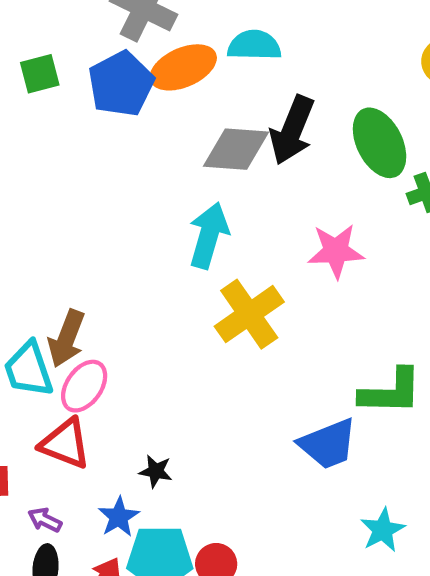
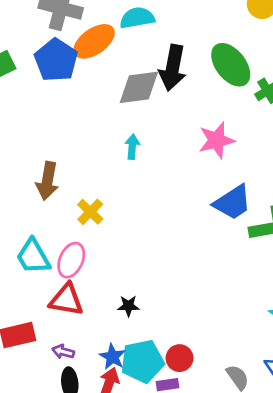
cyan arrow: (209, 235) -> (132, 147), size x0.6
yellow cross: (249, 314) -> (90, 212), moved, size x0.6
brown arrow: (67, 339) -> (47, 181), moved
blue trapezoid: (328, 444) -> (233, 202), moved
blue star: (119, 517) -> (112, 357), moved

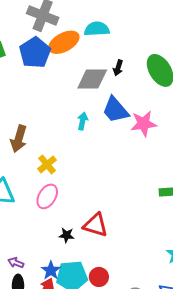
black arrow: (173, 68) -> (118, 68), size x0.5
blue trapezoid: (233, 202) -> (115, 110), moved, turned 76
pink ellipse: (71, 260) -> (47, 196), moved
red triangle: (66, 300) -> (95, 225), moved

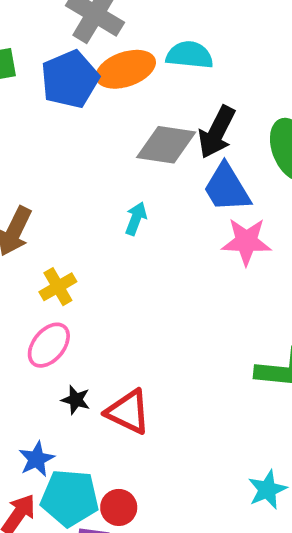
black arrow: (118, 68) -> (217, 132), size x1.8
blue trapezoid: (115, 110) -> (227, 188), moved
black star: (67, 235) -> (76, 400), moved
blue star: (51, 270) -> (37, 459), moved

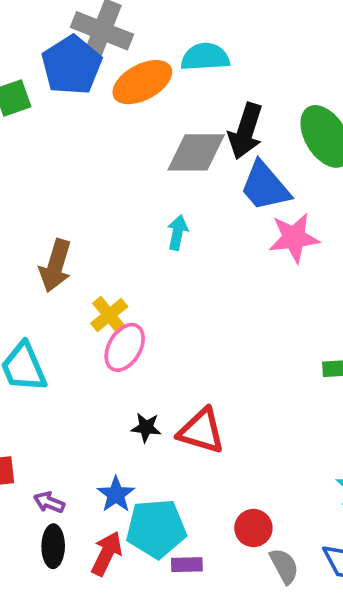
blue pentagon: (70, 79) -> (72, 65), moved
pink ellipse: (49, 345) -> (125, 347), moved
red circle: (119, 507) -> (253, 528), moved

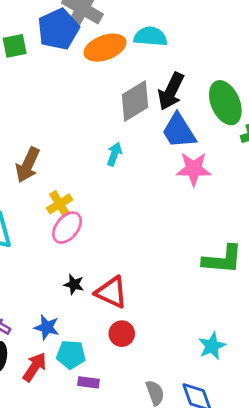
gray diamond: (196, 152) -> (135, 101), turned -39
blue star: (116, 494) -> (47, 327), turned -30
red circle: (253, 528) -> (122, 334), moved
cyan pentagon: (156, 529) -> (71, 355), size x0.7

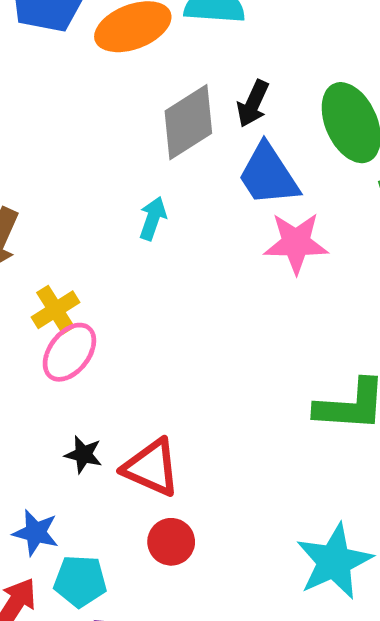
black arrow: (171, 91) -> (253, 104), size x0.7
cyan star: (212, 346) -> (334, 562), size x1.5

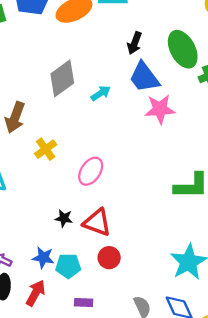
gray diamond: (188, 122) -> (62, 78), moved
cyan arrow: (153, 218) -> (101, 93), moved, turned 42
pink ellipse: (69, 352) -> (91, 171), moved
cyan pentagon: (80, 581) -> (68, 266), moved

